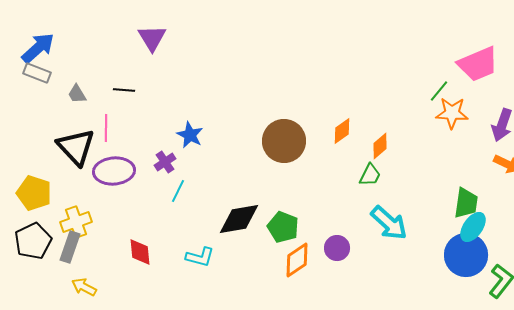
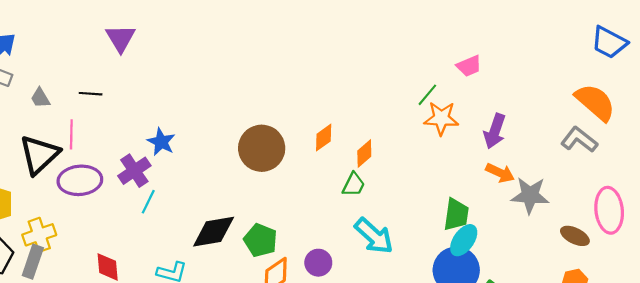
pink trapezoid: (478, 64) -> (469, 66), size x0.6
black triangle: (76, 147) -> (39, 155), turned 30
purple cross: (165, 162) -> (134, 171), size x1.4

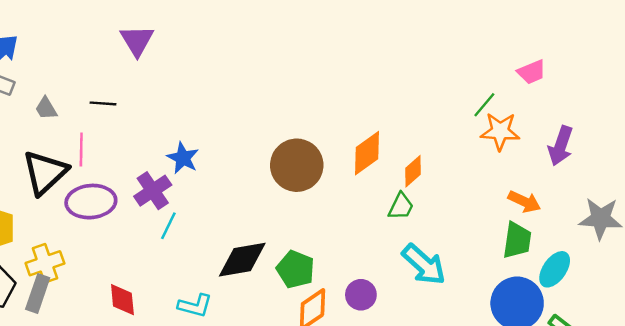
orange diamond: (324, 138) -> (367, 153), size x1.4
orange arrow: (500, 173) -> (524, 202), moved
cyan ellipse: (464, 240) -> (555, 269), moved

